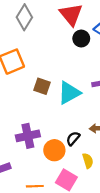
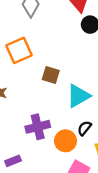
cyan triangle: (69, 93) -> (78, 96), moved

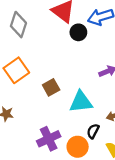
brown square: (51, 75) -> (51, 87), turned -35
cyan triangle: (78, 96) -> (81, 102), turned 35

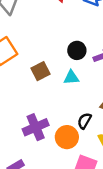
black circle: (78, 32) -> (77, 50), moved
cyan triangle: (81, 102) -> (71, 78), moved, size x0.6

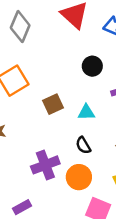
black circle: (77, 50) -> (92, 66), moved
black semicircle: (84, 121) -> (83, 145), moved, turned -63

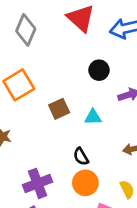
black semicircle: (83, 145) -> (81, 157), moved
purple cross: (45, 165) -> (38, 183), moved

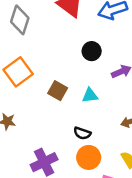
brown square: (59, 109) -> (58, 91), turned -30
black semicircle: (81, 157) -> (82, 133), turned -35

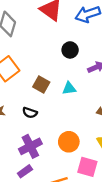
black semicircle: (82, 133) -> (30, 113), moved

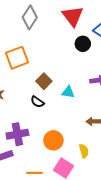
black circle: (70, 50) -> (83, 44), moved
black semicircle: (30, 113) -> (37, 102), moved

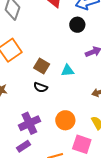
black circle: (83, 44) -> (77, 25), moved

